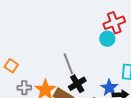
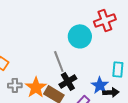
cyan circle: (107, 39) -> (80, 36), moved, size x1.5

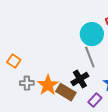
gray line: (59, 61) -> (90, 57), moved

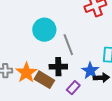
cyan circle: (92, 34) -> (44, 30), moved
black cross: (80, 79) -> (58, 67), turned 30

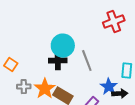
black cross: (58, 67) -> (58, 61), moved

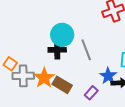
orange square: (11, 65) -> (10, 64), moved
gray cross: (24, 87) -> (23, 76), size x1.5

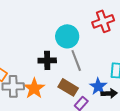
cyan circle: (62, 35) -> (67, 36), moved
brown rectangle: (62, 85) -> (68, 87), moved

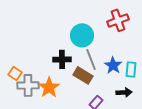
blue star: (98, 86) -> (113, 65), moved
brown rectangle: (68, 87) -> (83, 75), moved

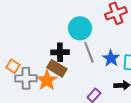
brown rectangle: (83, 75) -> (57, 68), moved

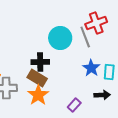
gray line: (89, 52) -> (85, 37), moved
orange star: (47, 80) -> (38, 95), moved

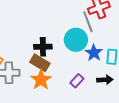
cyan circle: (60, 38) -> (76, 40), moved
purple rectangle: (74, 105) -> (77, 81), moved

